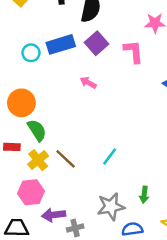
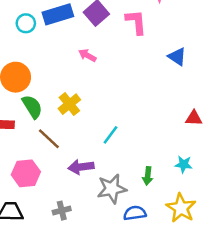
brown line: (66, 159) -> (49, 139), moved
yellow cross: (38, 160) -> (69, 104), moved
purple arrow: (54, 215) -> (81, 167), moved
gray cross: (75, 228) -> (62, 211), moved

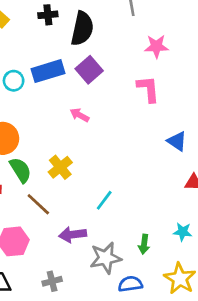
pink L-shape: (136, 22) -> (148, 89), moved
blue triangle: (177, 57) -> (177, 141), moved

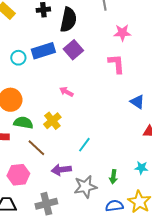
pink arrow: (80, 115) -> (66, 92), moved
green semicircle: (20, 170) -> (23, 123), turned -48
gray cross: (52, 281) -> (46, 204), size x1.5
blue semicircle: (130, 284) -> (114, 206), moved

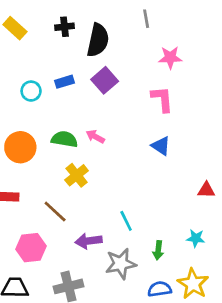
blue rectangle: (43, 51) -> (64, 82), size x0.6
blue triangle: (137, 102) -> (161, 146), moved
green semicircle: (23, 123) -> (64, 139), moved
cyan line: (84, 145) -> (126, 221), moved, turned -63

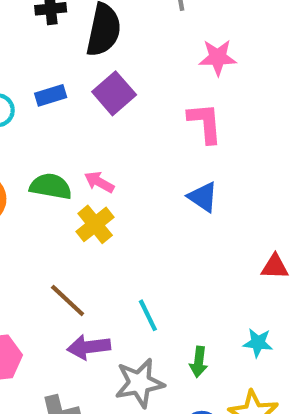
yellow cross: (77, 175) -> (95, 224), moved
brown line: (55, 211) -> (68, 301), moved

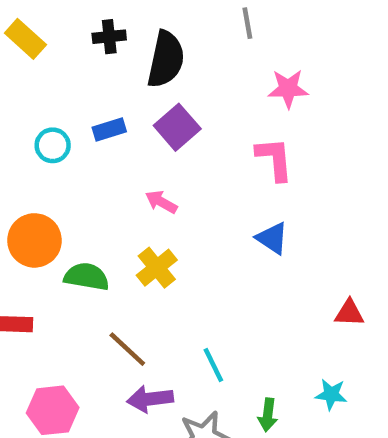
pink arrow: (99, 182) -> (161, 202), moved
green semicircle: (51, 186) -> (87, 277), moved

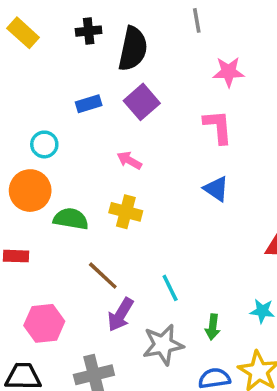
cyan circle: (53, 145) -> (44, 144), moved
yellow cross: (157, 268) -> (126, 212), turned -36
purple arrow: (150, 399) -> (120, 315), turned -52

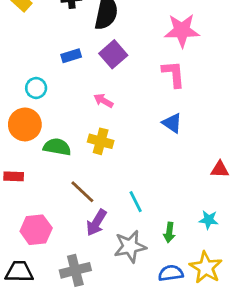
pink star: (229, 72) -> (182, 30), size x1.4

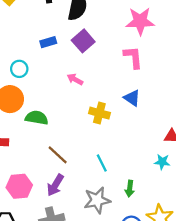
yellow cross: (101, 141) -> (99, 113), moved
cyan star: (209, 220) -> (162, 162), moved
purple arrow: (96, 223) -> (55, 185), moved

